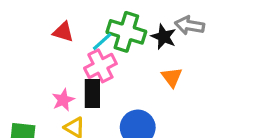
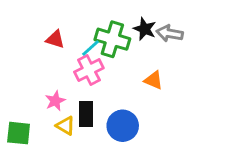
black star: (164, 37) -> (145, 29), moved
orange triangle: (172, 77) -> (153, 80), turned -30
black rectangle: (92, 93) -> (86, 114), moved

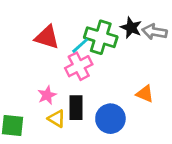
red triangle: (55, 39) -> (47, 37), size x1.4
orange triangle: (153, 80) -> (145, 94), moved

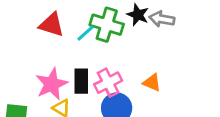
pink cross: (79, 66) -> (108, 83), moved
pink star: (47, 95) -> (52, 84), size x1.6
black rectangle: (76, 108) -> (81, 81), moved

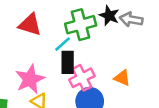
green cross: (107, 25) -> (81, 25), turned -32
cyan line: (85, 33) -> (62, 44), moved
black rectangle: (81, 81) -> (68, 62), moved

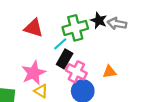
black rectangle: (68, 62) -> (65, 59), turned 30
pink cross: (82, 78) -> (76, 72), turned -36
orange triangle: (122, 78) -> (109, 72), turned -32

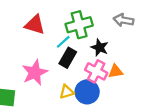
black star: (99, 20) -> (100, 47), moved
pink cross: (76, 72) -> (96, 71), moved
yellow triangle: (41, 91) -> (67, 92), moved, turned -48

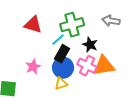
orange triangle: (116, 71) -> (104, 66), size x1.6
pink star: (35, 73) -> (33, 67), size x0.7
blue circle: (87, 92) -> (63, 68), moved

